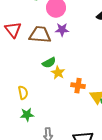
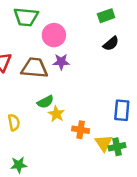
yellow semicircle: (23, 93) -> (14, 122), moved

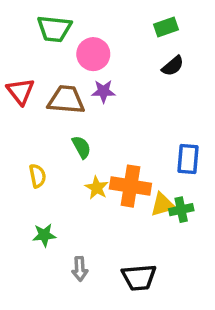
green semicircle: (45, 102) -> (81, 147), turned -91
yellow star: (56, 114) -> (97, 188), moved
orange cross: (81, 130) -> (130, 186), size x1.6
yellow triangle: (104, 143) -> (163, 205), turned 48

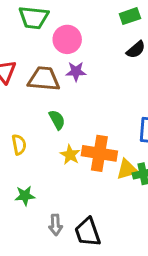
black trapezoid: (139, 277) -> (88, 232), moved, turned 76

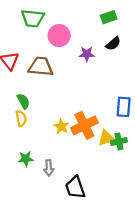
purple star: (76, 72) -> (87, 54), moved
green semicircle: (57, 120) -> (23, 101), moved
orange cross: (99, 153) -> (84, 125), turned -35
gray arrow: (55, 225) -> (49, 168), moved

